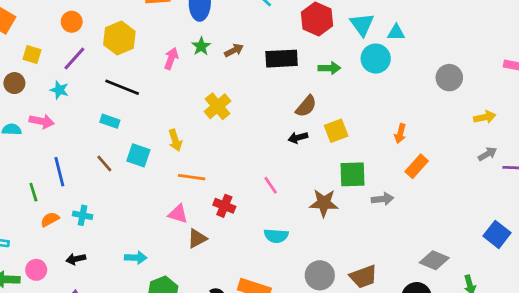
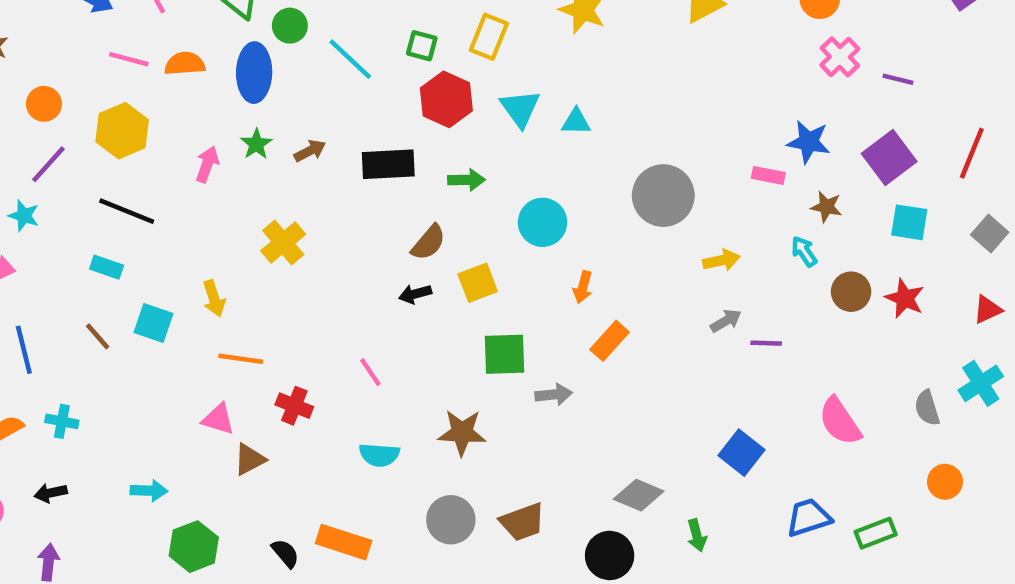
cyan circle: (376, 59) -> (543, 222), moved
gray circle: (449, 78) -> (663, 196), size x1.4
brown star: (324, 203) -> (462, 433), moved

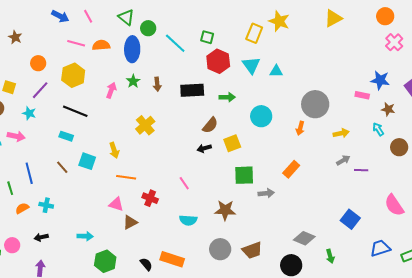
yellow rectangle: (489, 37) -> (254, 33), moved
brown arrow: (310, 151) -> (157, 84), turned 112
orange arrow: (583, 287) -> (300, 128), moved

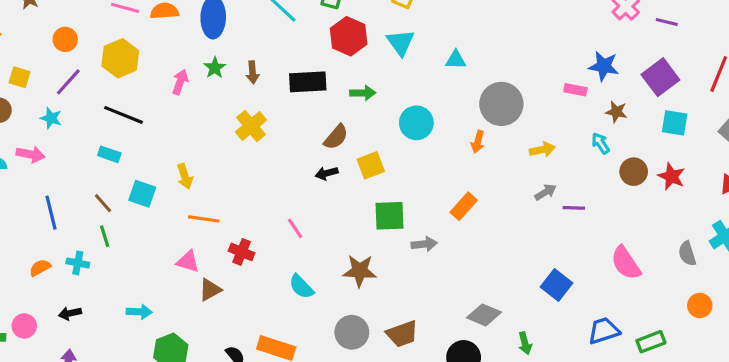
cyan triangle: (276, 71) -> (456, 60), moved
yellow cross: (145, 125) -> (251, 126), moved
green line: (10, 188) -> (105, 236), moved
cyan semicircle: (188, 220) -> (301, 287), turned 42

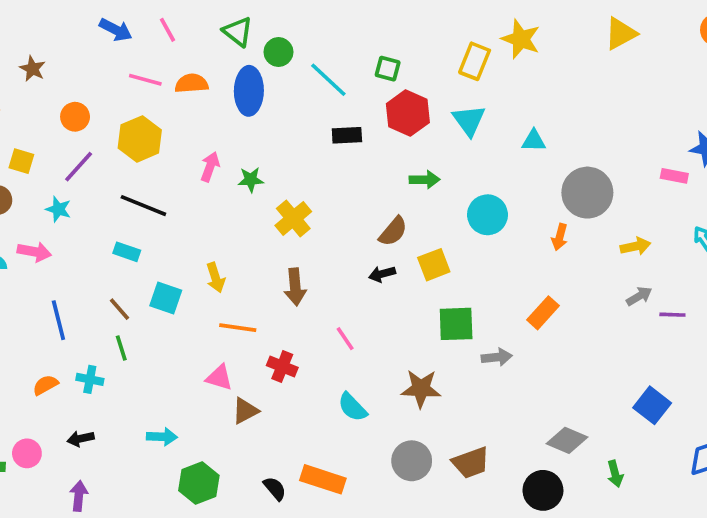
green star: (215, 68) -> (251, 180), moved, turned 30
brown arrow: (253, 72) -> (295, 287), moved, size x1.4
black rectangle: (308, 82) -> (347, 135), moved, size x0.7

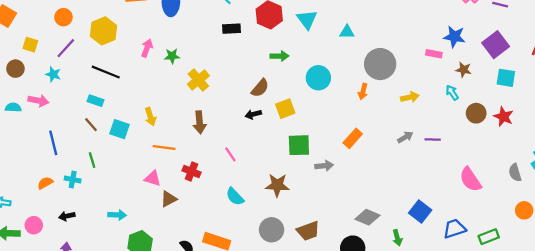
gray arrow: (639, 296) -> (405, 137), moved
brown line: (119, 309) -> (91, 125), moved
blue square: (652, 405) -> (420, 211), moved

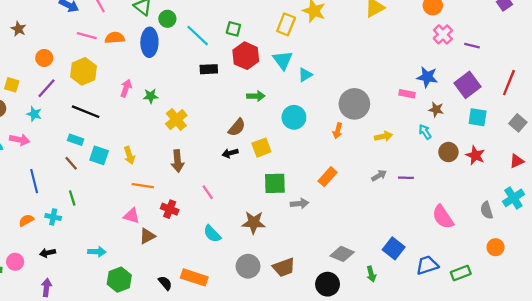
cyan triangle: (347, 32) -> (305, 75), moved, turned -32
cyan square: (119, 129) -> (99, 155), moved

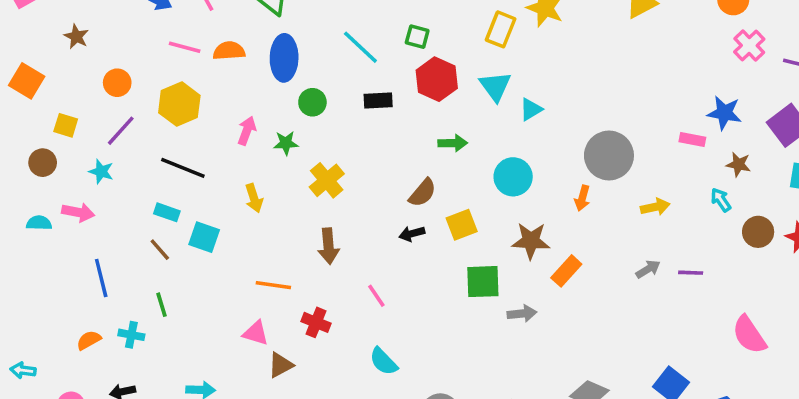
green circle: (167, 19) -> (312, 102), moved
yellow arrow: (129, 155) -> (254, 198), moved
brown star: (254, 223) -> (531, 241), moved

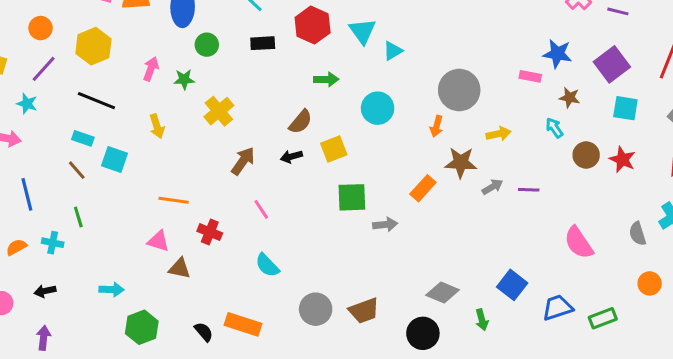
brown star: (531, 241) -> (461, 163), moved
brown arrow: (328, 246) -> (243, 161), moved, turned -140
brown triangle: (281, 365) -> (180, 268), turned 40

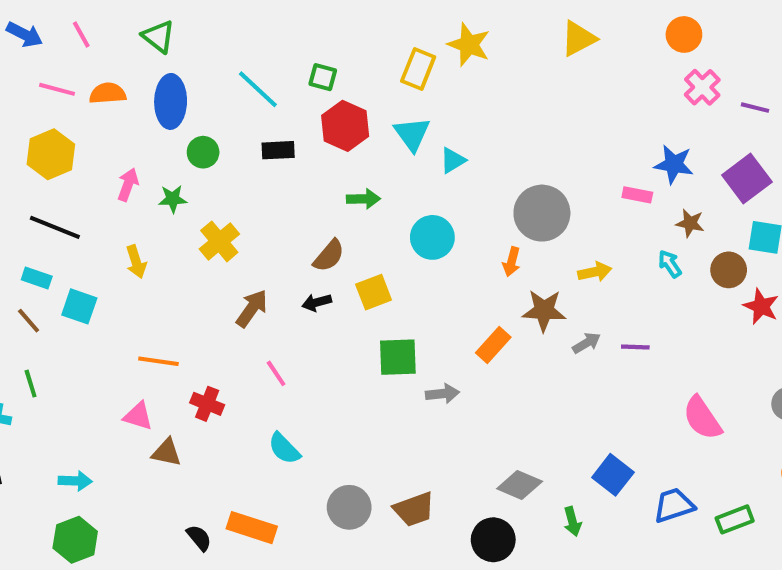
brown circle: (586, 155) -> (729, 270), moved
green hexagon: (142, 327) -> (75, 540), moved

